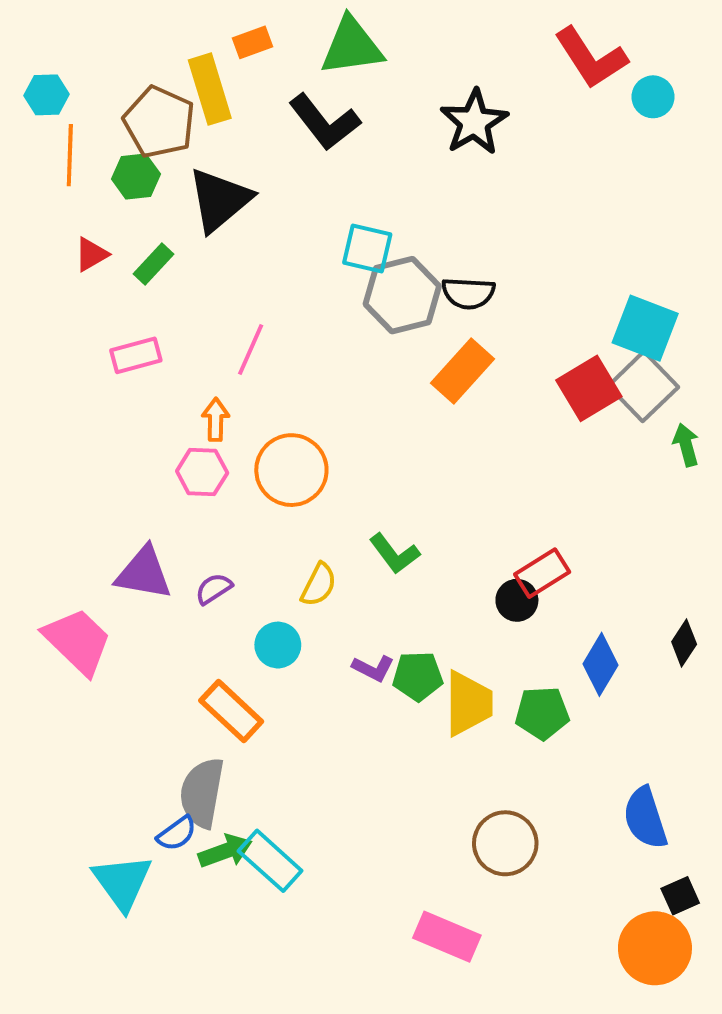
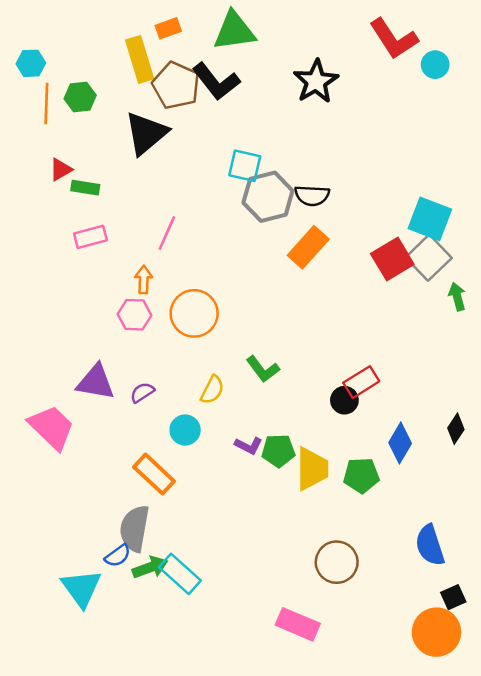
brown pentagon: (159, 122) -> (176, 85), moved
green hexagon: (136, 177) -> (80, 97), moved
green rectangle: (153, 264) -> (85, 188), moved, turned 56

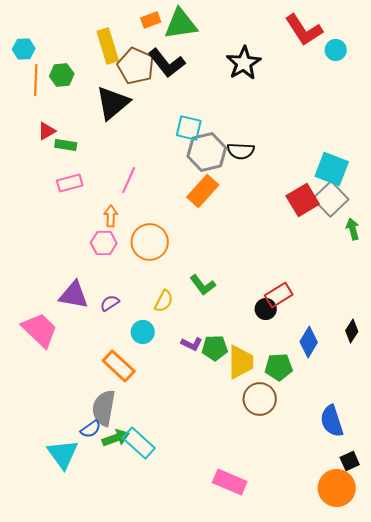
orange rectangle: (168, 28) -> (151, 20), moved
orange rectangle: (308, 247) -> (203, 191), moved
brown circle: (337, 562) -> (260, 399), moved

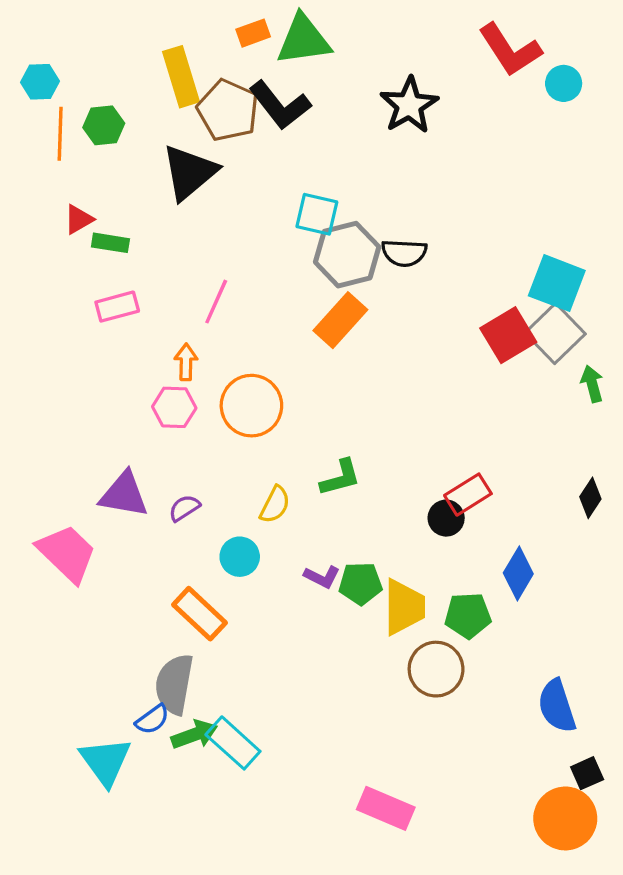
green L-shape: (203, 285) -> (340, 478), turned -68
black diamond: (352, 331) -> (590, 498), moved

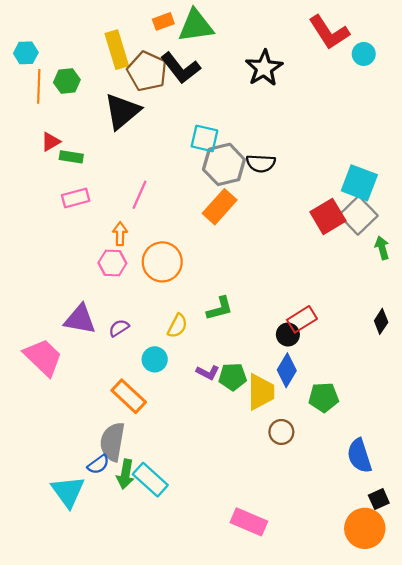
blue diamond: (518, 573) -> (287, 370), moved
green pentagon: (468, 615) -> (324, 397), moved
brown circle: (436, 669) -> (281, 432), size x0.7
green arrow: (194, 735) -> (125, 474), turned 120

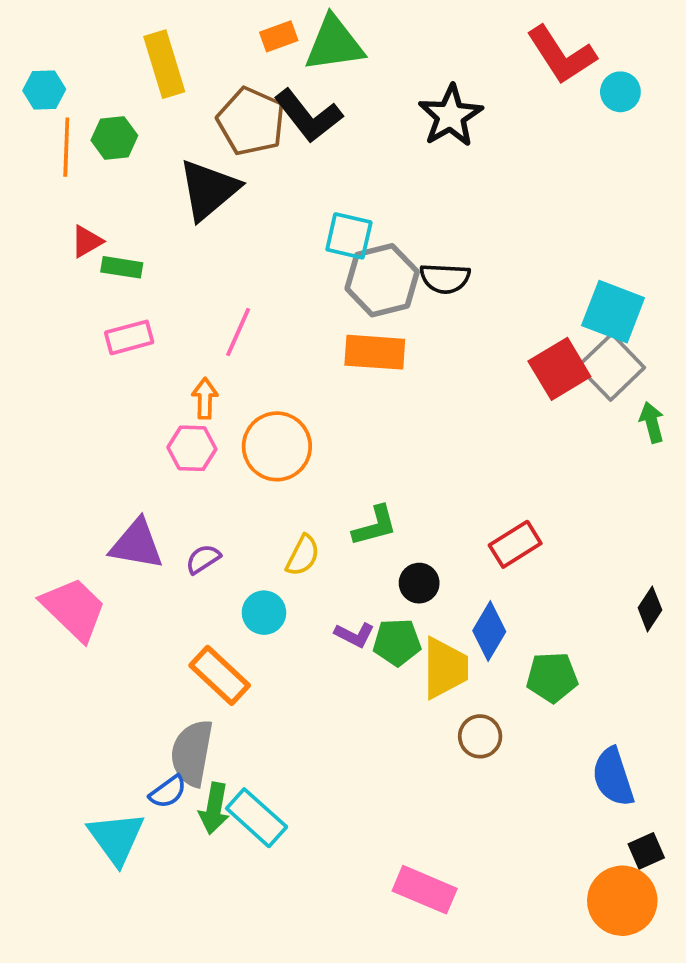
yellow rectangle: (117, 50) -> (164, 64), moved
orange rectangle: (220, 207) -> (375, 352), turned 52
black diamond: (381, 321) -> (650, 609), moved
black circle: (288, 334) -> (419, 583), moved

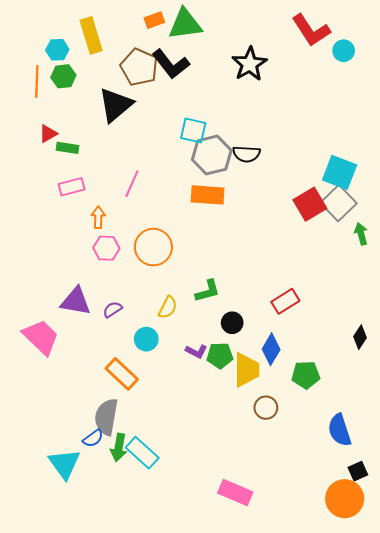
cyan hexagon: (44, 90) -> (57, 50), moved
orange arrow: (205, 398) -> (98, 217), moved

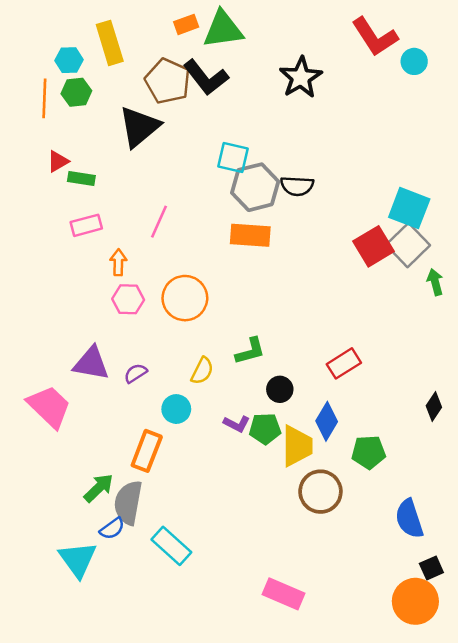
orange rectangle: (122, 374) -> (147, 451), turned 68
brown circle: (266, 408) -> (320, 492), size x1.5
green arrow: (119, 448) -> (99, 488), moved, turned -144

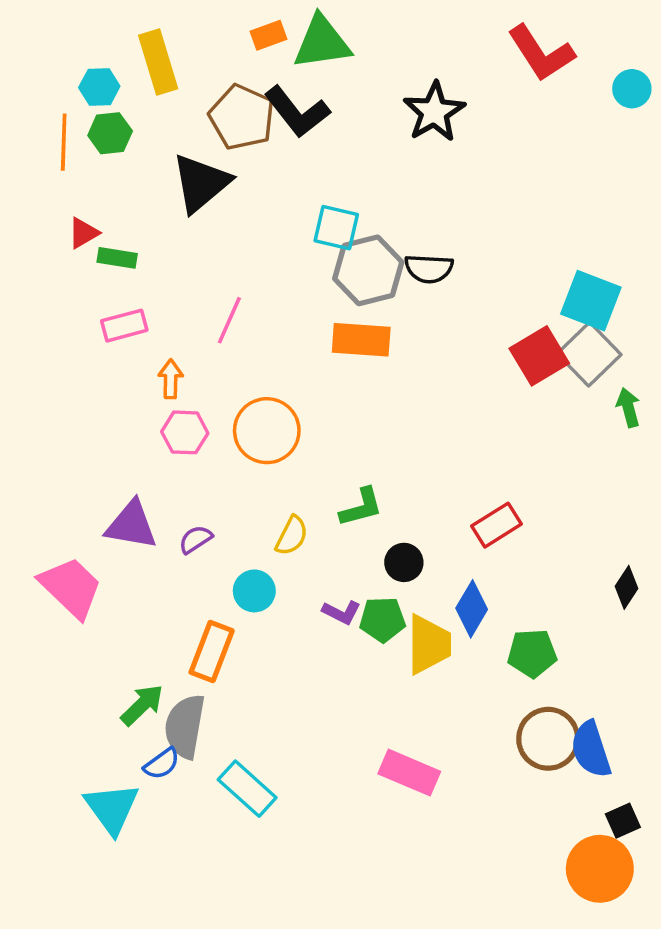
cyan circle: (414, 61) -> (632, 89), moved
brown circle: (320, 492) -> (548, 739), moved
pink rectangle: (283, 594) -> (409, 773), moved

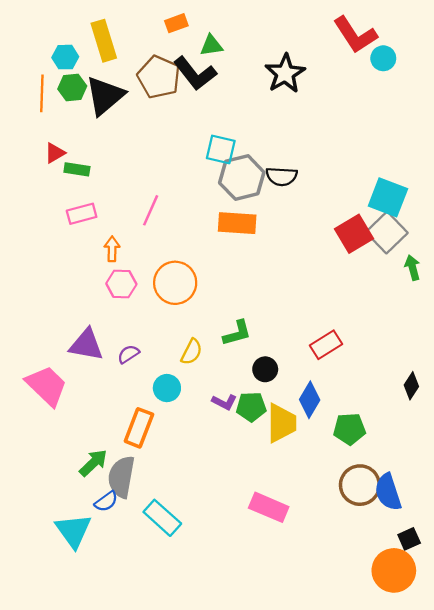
green triangle: (322, 42) -> (211, 45), moved, size x0.6
cyan circle: (632, 89) -> (383, 58), moved
black triangle: (201, 183) -> (105, 96), moved

